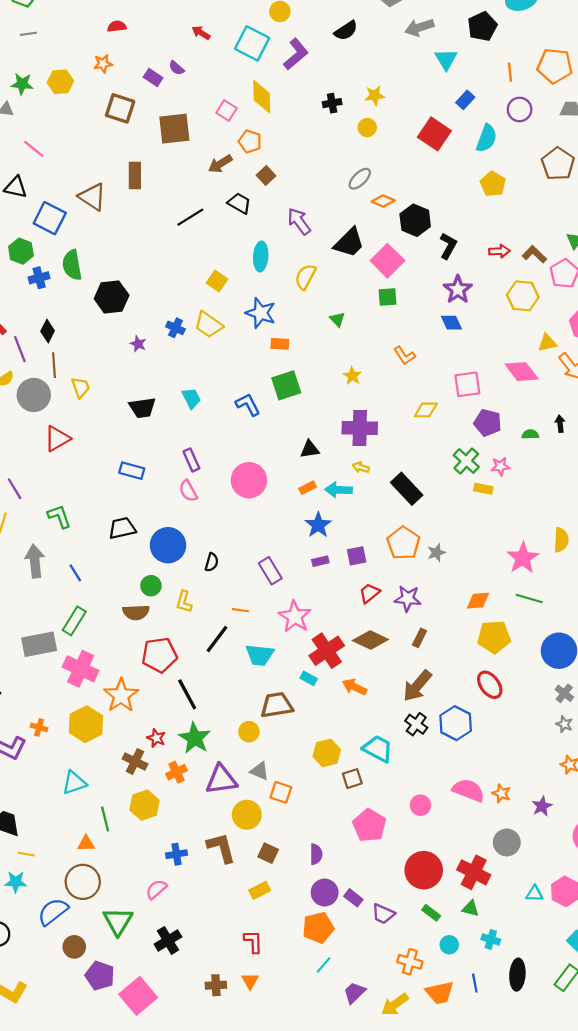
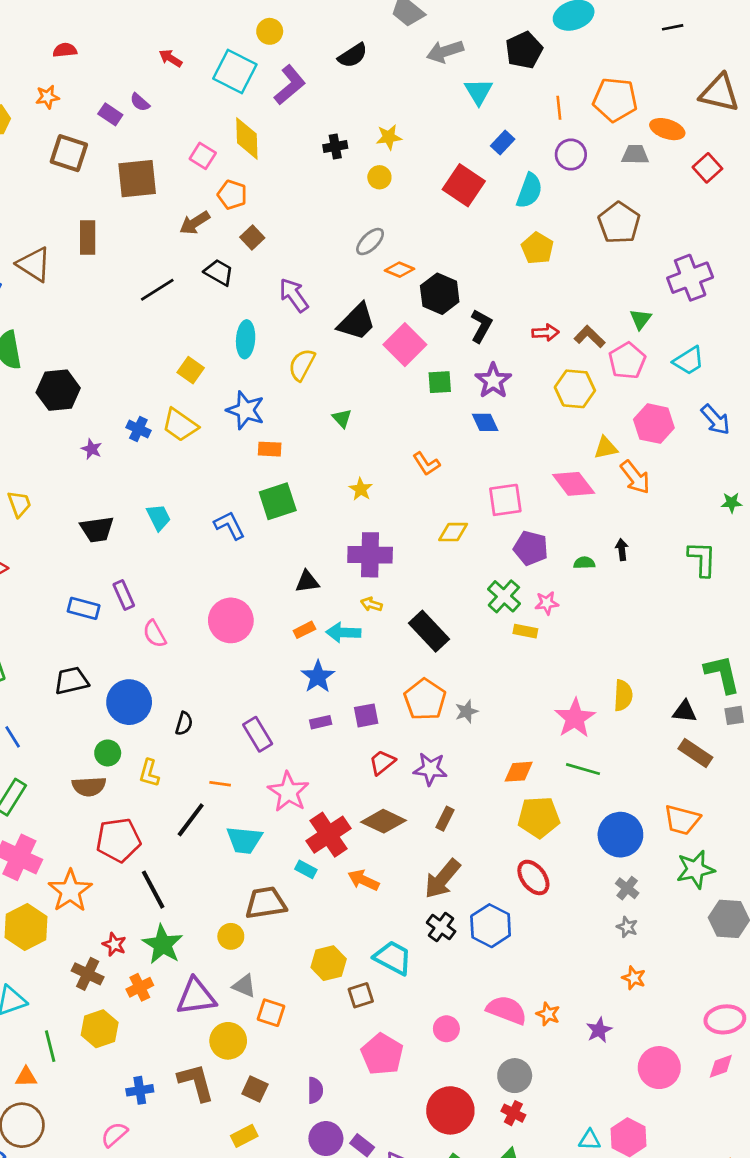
green square: (387, 297) -> (440, 382), moved
purple rectangle: (191, 460) -> (124, 595), moved
gray circle: (507, 842) -> (515, 1076), moved
red cross: (474, 872) -> (513, 1113), size x0.6

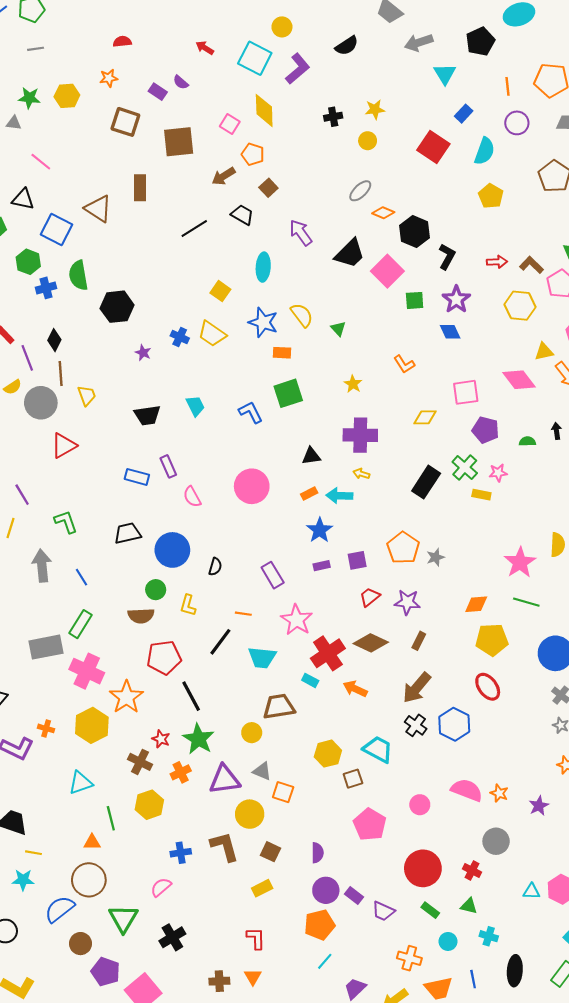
yellow semicircle: (302, 365) -> (302, 315), moved, turned 115
black rectangle: (429, 631) -> (426, 482), moved, turned 76
gray circle: (515, 1076) -> (496, 841), moved

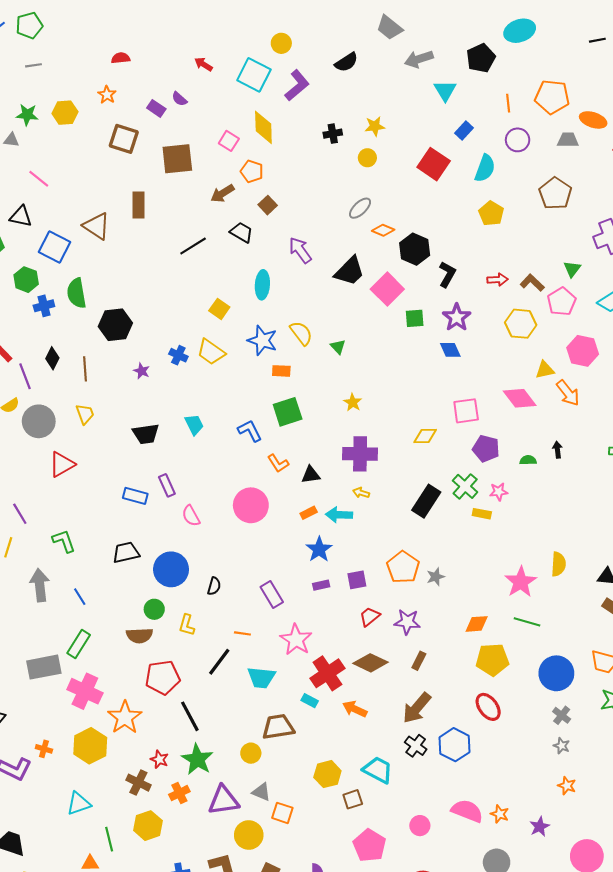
orange star: (109, 78) -> (107, 95), turned -30
orange L-shape: (404, 364) -> (278, 463), moved
brown line: (61, 374) -> (85, 369), moved

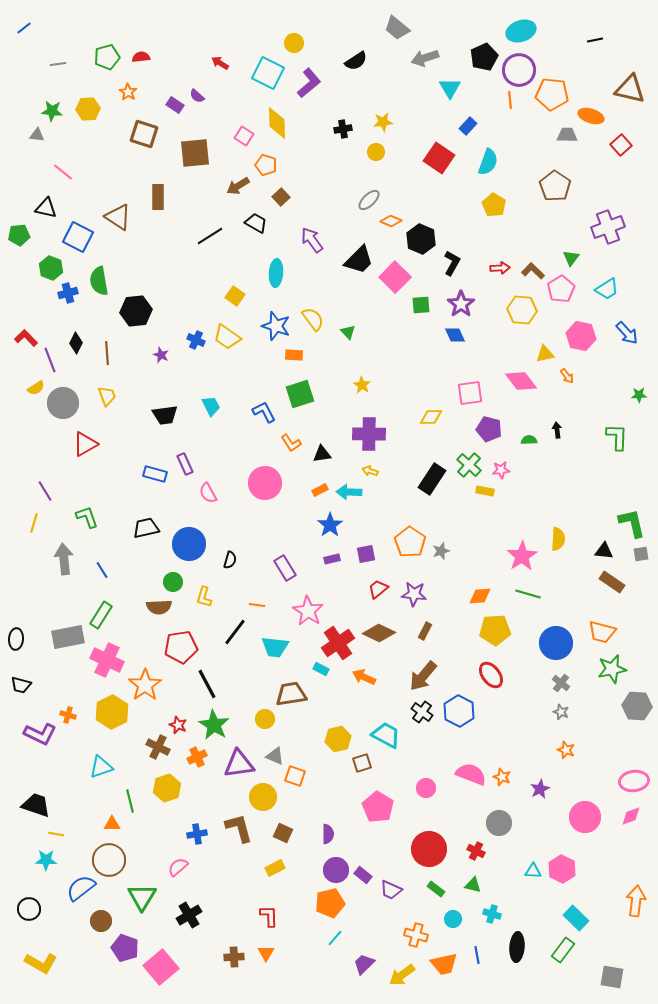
green pentagon: (29, 25) -> (107, 57), moved
purple circle: (518, 140) -> (519, 70), moved, size x1.4
orange arrow: (568, 393) -> (567, 376), size x0.6

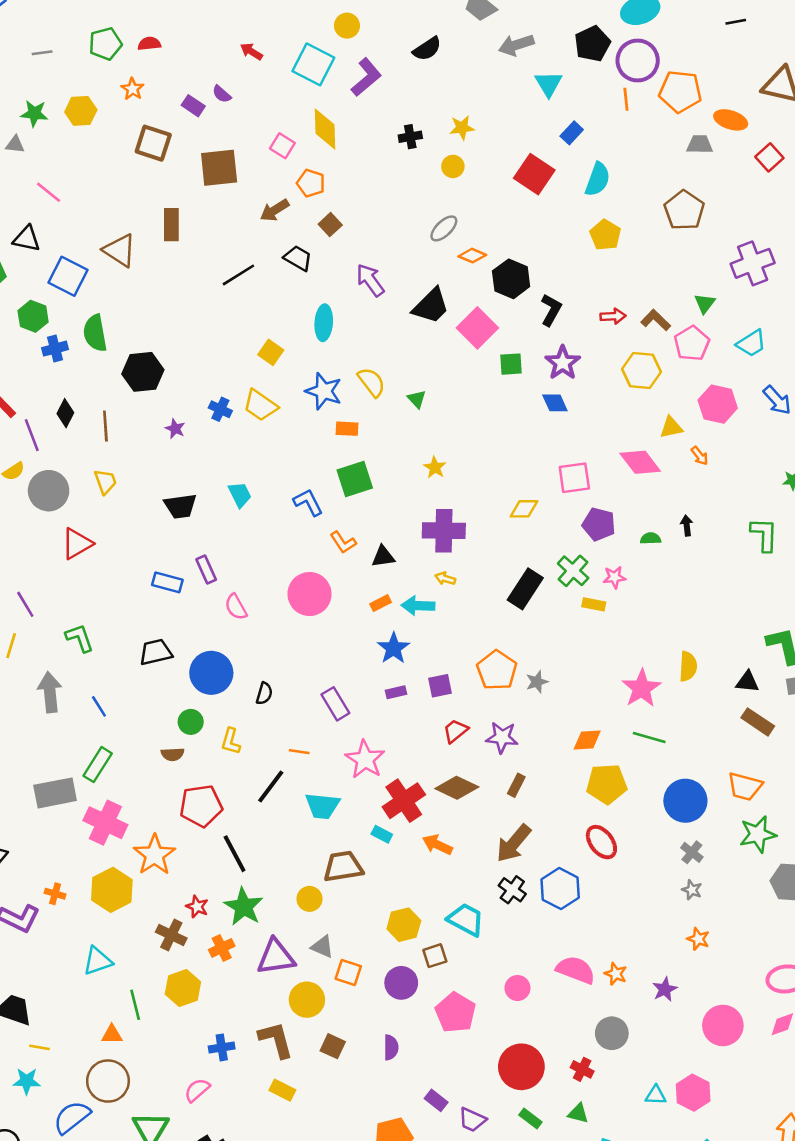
brown semicircle: (159, 607) -> (173, 754), size x0.7
yellow rectangle: (275, 868) -> (282, 1090), moved, turned 54
purple circle: (336, 870) -> (401, 983), moved

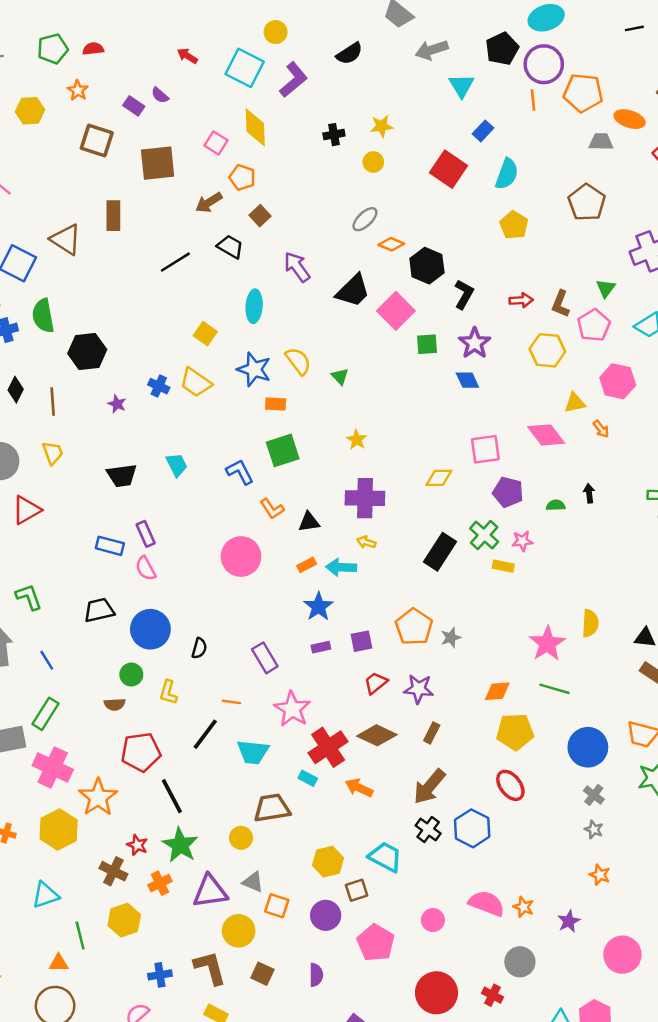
brown L-shape: (656, 320) -> (560, 304), turned -112
pink semicircle: (236, 607) -> (146, 568), moved

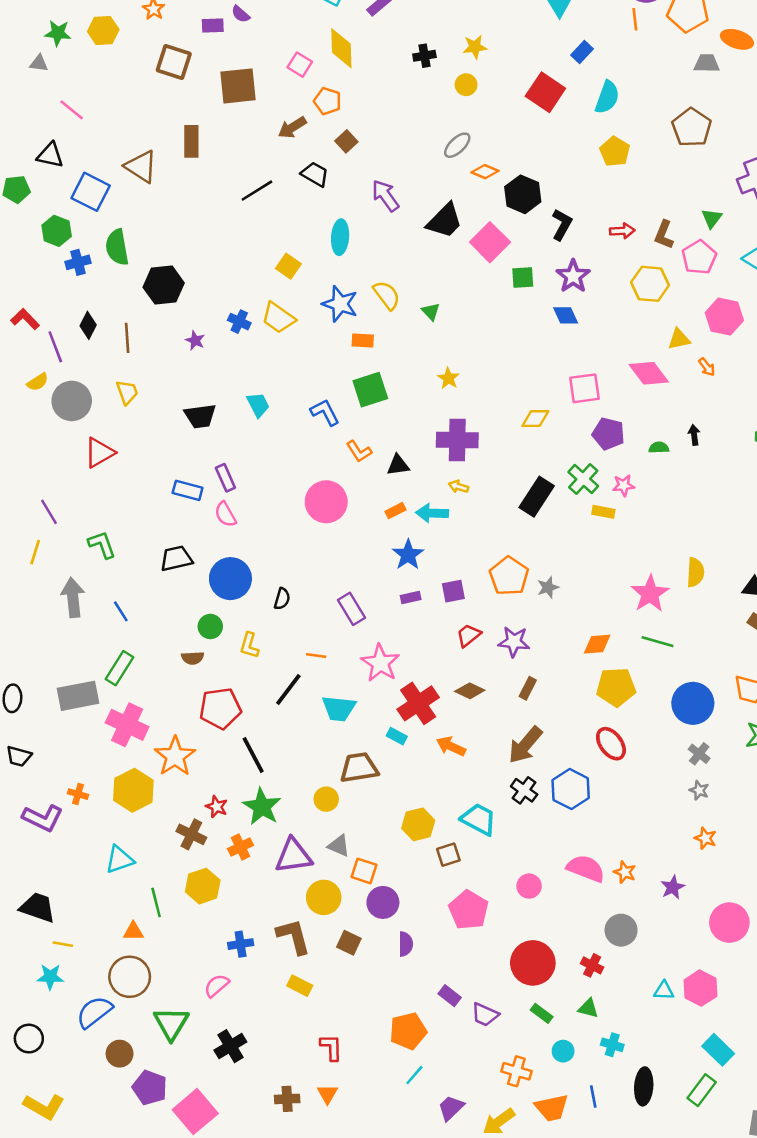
purple rectangle: (134, 106) -> (213, 25), turned -36
brown diamond: (377, 735) -> (470, 691), size x0.7
purple circle: (326, 915) -> (383, 902), moved

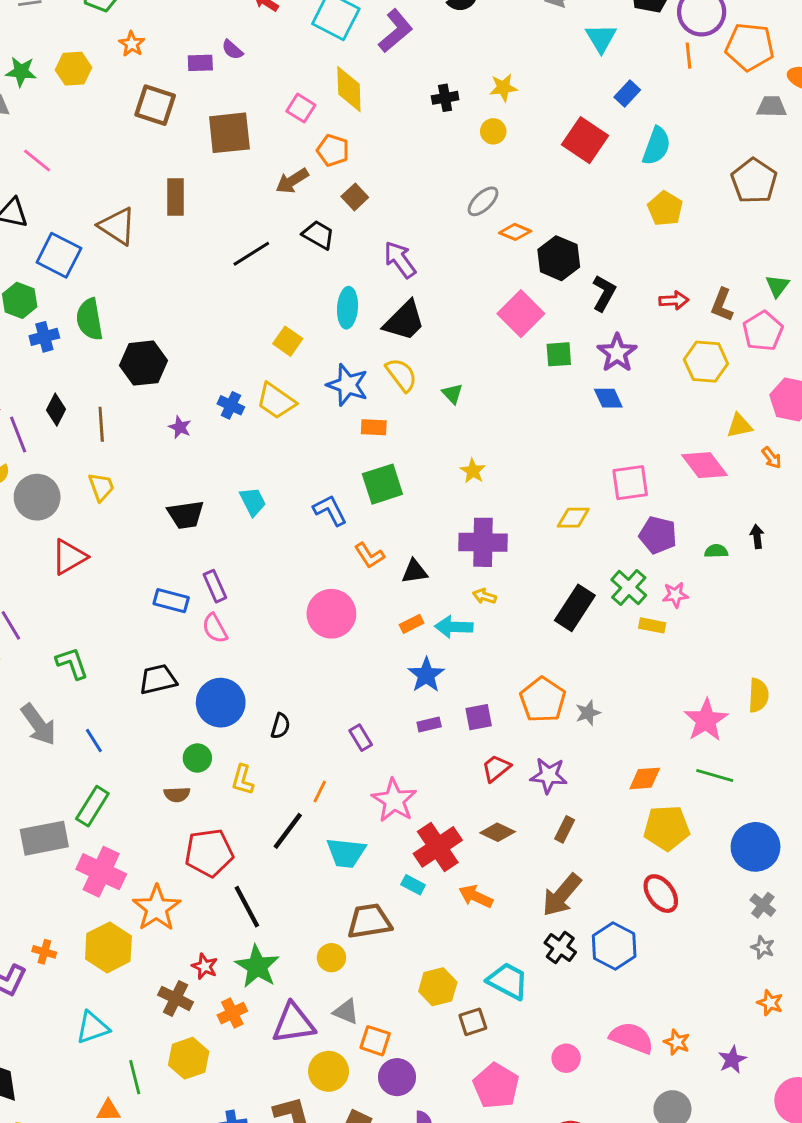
black trapezoid: (445, 221) -> (404, 321), moved
gray arrow: (73, 598) -> (39, 724), turned 150
purple rectangle: (351, 609) -> (361, 738), size x0.7
orange line: (316, 655) -> (320, 792), turned -72

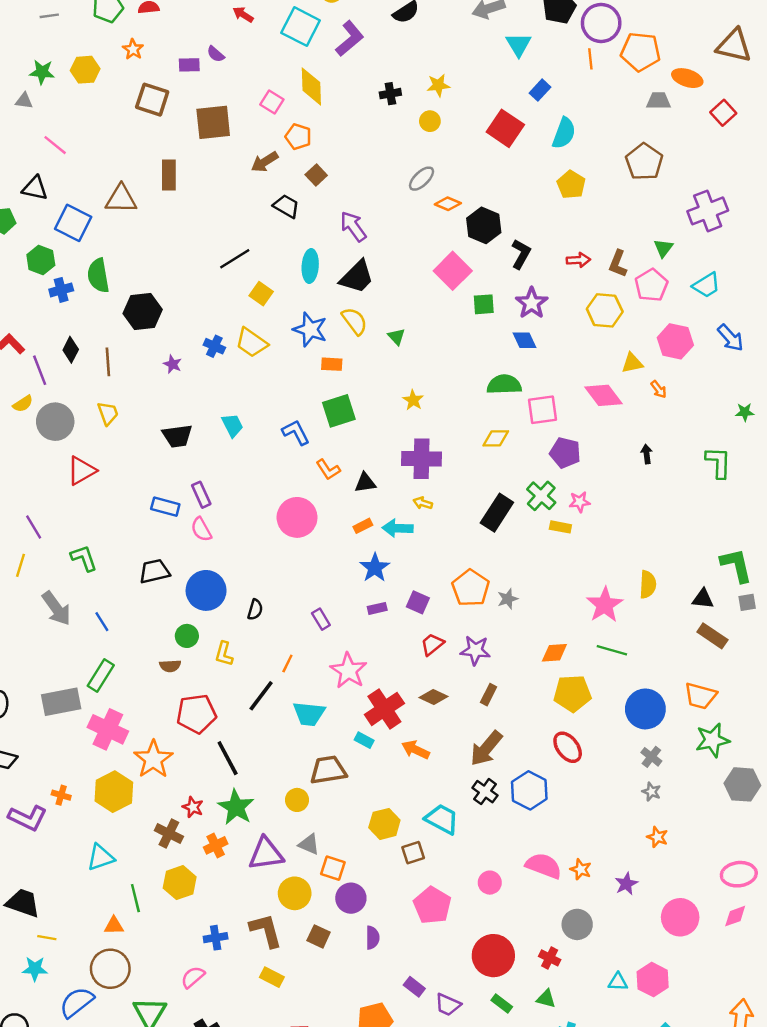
brown triangle: (117, 226) -> (121, 199), turned -32
black line: (251, 254) -> (235, 259), moved
green semicircle: (716, 551) -> (504, 385), moved, size x1.8
purple square: (479, 717) -> (418, 602), turned 35

